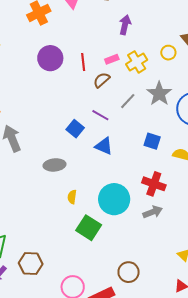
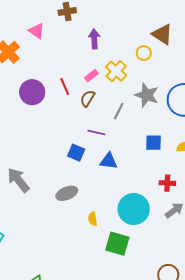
red cross: (154, 184) -> (167, 183), size x0.7

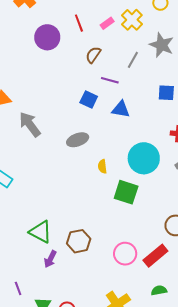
red line: (65, 87) -> (79, 23), moved
brown semicircle: (88, 98) -> (93, 55), moved

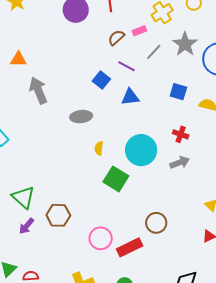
pink rectangle: (107, 23) -> (139, 31), moved
blue triangle: (121, 109) -> (130, 97), turned -30

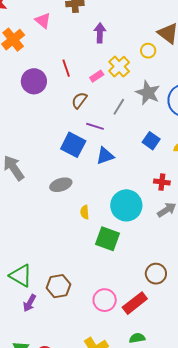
pink rectangle: (139, 31) -> (97, 76), moved
blue square: (101, 80) -> (73, 145), size x1.4
blue square: (178, 92) -> (151, 141), turned 30

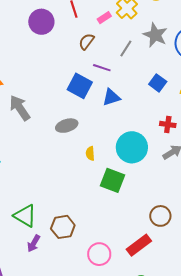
pink circle: (105, 300) -> (99, 254), moved

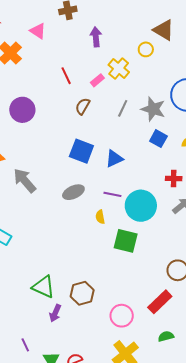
purple circle: (41, 22) -> (22, 110), moved
gray star: (155, 35) -> (153, 109), moved
purple line: (102, 68) -> (112, 194), moved

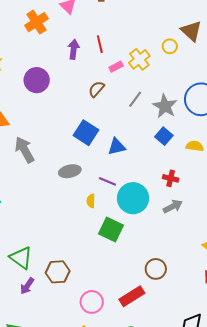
purple arrow: (96, 37) -> (74, 49), moved
red line: (66, 76) -> (100, 44), moved

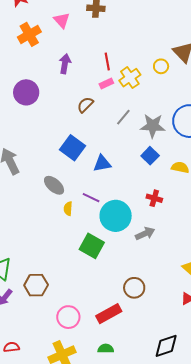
red line: (100, 44) -> (107, 62), moved
gray star: (165, 106) -> (153, 126), turned -30
gray ellipse: (70, 171) -> (54, 185), turned 50
yellow semicircle: (91, 201) -> (68, 209), moved
gray arrow: (173, 206) -> (145, 234), moved

